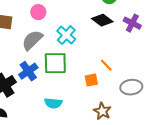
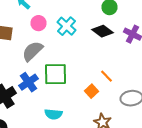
cyan cross: (66, 35) -> (66, 26), moved
orange square: (91, 80) -> (92, 91), turned -32

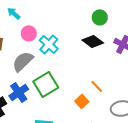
cyan cross: (66, 26) -> (49, 44), moved
green square: (56, 74) -> (46, 84), turned -30

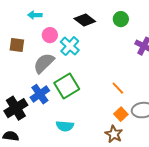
cyan arrow: (14, 13) -> (35, 15), turned -40
black diamond: (93, 41) -> (85, 20), moved
orange square: (82, 101) -> (121, 114), moved

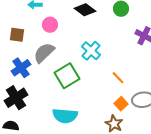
cyan cross: (70, 46) -> (91, 51), moved
blue cross: (40, 94) -> (21, 68), moved
cyan semicircle: (65, 126) -> (65, 116), size x1.4

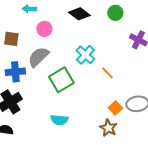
blue cross: (21, 68) -> (15, 72), turned 30
orange line: (118, 78) -> (107, 73), moved
cyan semicircle: (65, 116) -> (59, 120), size x0.7

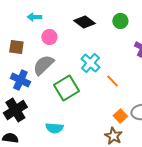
blue cross: (15, 72) -> (20, 80), turned 30
cyan semicircle: (59, 120) -> (54, 128), moved

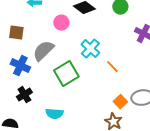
pink circle: (49, 37) -> (61, 23), moved
black cross: (15, 110) -> (24, 95), moved, size x0.7

